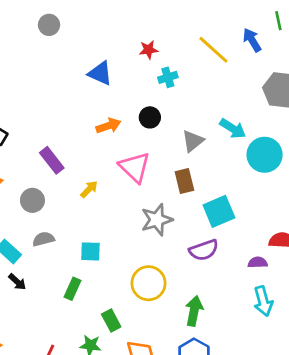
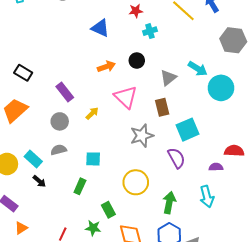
gray circle: (32, 200) -> (60, 121), moved
purple semicircle: (204, 250) -> (176, 158), turned -100
cyan arrow: (263, 301) -> (207, 196), moved

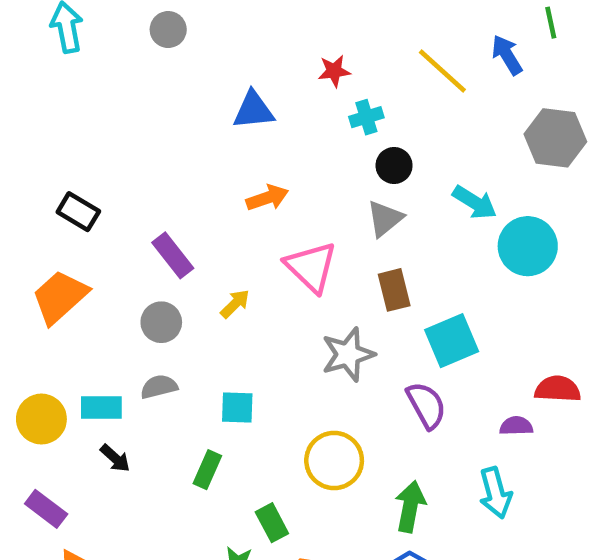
blue triangle: (100, 28) -> (253, 110), turned -30
black circle: (137, 61) -> (394, 166), moved
gray triangle: (168, 78) -> (385, 219), moved
cyan rectangle: (33, 159) -> (101, 407), turned -42

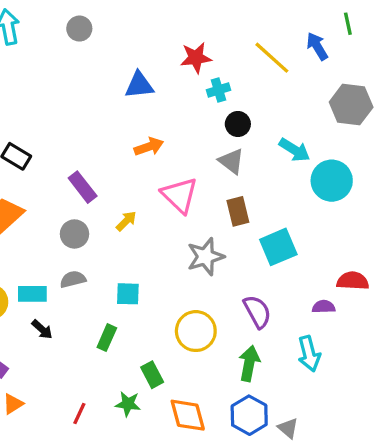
red star: (334, 71) -> (196, 58), size x1.4
gray triangle: (385, 219) -> (231, 161), turned -44
purple semicircle: (426, 405) -> (257, 312), moved

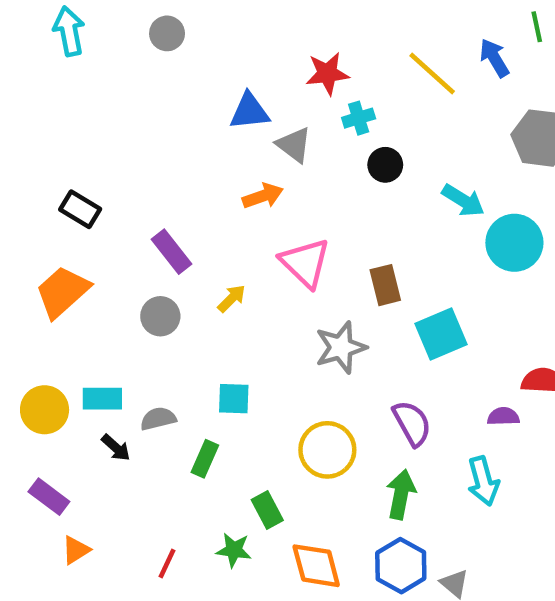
gray triangle: (231, 161) -> (294, 145), moved
gray semicircle: (73, 279) -> (158, 419), moved

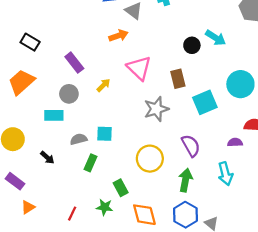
black circle: (385, 165) -> (192, 45), moved
cyan circle: (514, 243) -> (240, 84), moved
cyan rectangle: (102, 399) -> (54, 115), moved
gray semicircle: (158, 419) -> (79, 139), moved

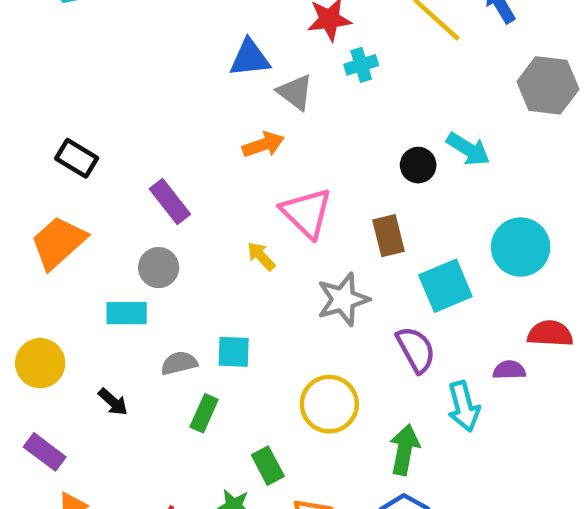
yellow arrow: (103, 85) -> (261, 256), moved, turned -88
purple semicircle: (191, 146) -> (416, 349), moved
cyan arrow: (225, 174) -> (464, 406), moved

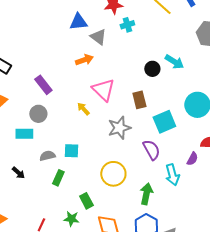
purple semicircle: (509, 370) -> (192, 159), turned 120

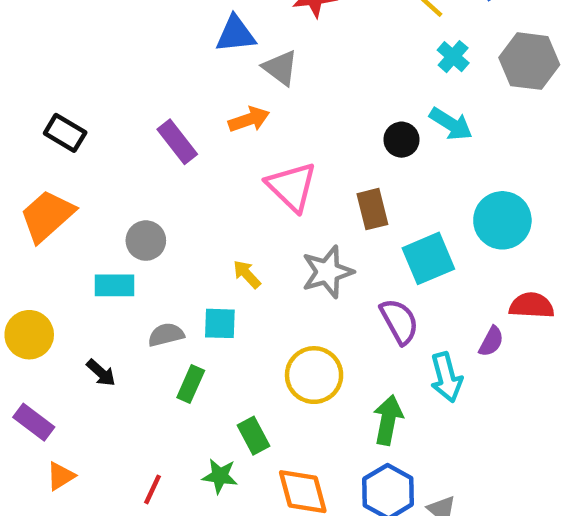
cyan cross: (127, 25) -> (453, 57), moved, turned -32
purple rectangle: (43, 85) -> (177, 142), moved
yellow arrow: (83, 109) -> (247, 274), moved

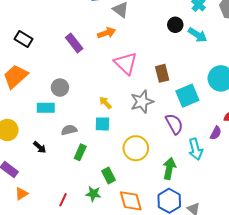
black circle: (401, 140) -> (175, 25), moved
cyan square: (220, 323) -> (102, 124), moved

